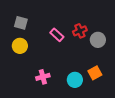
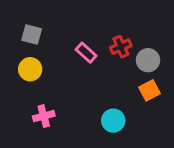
orange square: (95, 73) -> (149, 90), moved
pink cross: (43, 77) -> (44, 116), moved

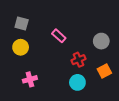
red cross: (121, 47) -> (79, 60), moved
orange square: (149, 90) -> (104, 71), moved

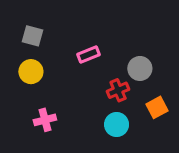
pink rectangle: (59, 36) -> (89, 54), turned -64
gray circle: (101, 41) -> (140, 68), moved

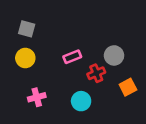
pink rectangle: (89, 54) -> (72, 57), moved
cyan circle: (117, 125) -> (81, 101), moved

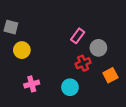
gray square: (27, 29) -> (11, 27), moved
pink rectangle: (72, 57) -> (78, 36), moved, turned -32

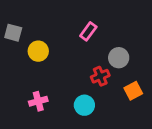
pink rectangle: (78, 36) -> (88, 31), moved
yellow circle: (22, 50) -> (38, 51), moved

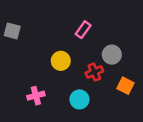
yellow circle: (38, 51) -> (61, 61), moved
orange square: (133, 91) -> (125, 86), turned -35

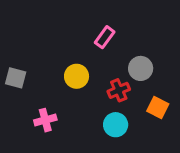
gray square: (12, 31) -> (16, 78), moved
cyan circle: (79, 99) -> (116, 125), moved

